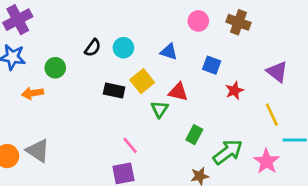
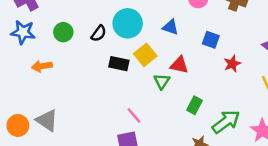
black semicircle: (93, 48) -> (99, 33), moved
cyan circle: (123, 48) -> (128, 23), size x1.5
green circle: (55, 68) -> (63, 32), moved

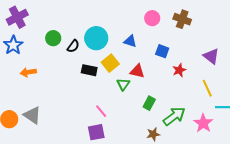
blue star: (23, 32) -> (13, 45), turned 30
green circle: (63, 32) -> (53, 38), moved

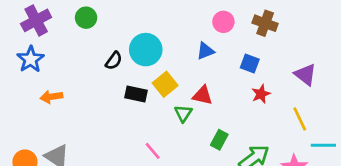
green circle: (53, 38) -> (86, 18), moved
blue triangle: (130, 41) -> (205, 51), moved, turned -40
blue square: (162, 51) -> (250, 63), moved

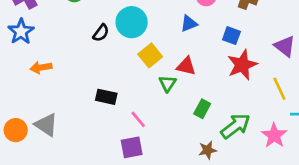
black rectangle: (136, 94) -> (106, 97), moved
red star: (261, 94) -> (242, 65), size x1.6

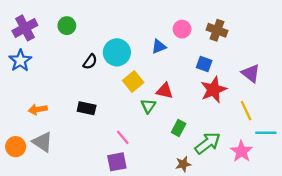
blue triangle: (189, 24) -> (159, 47), moved
orange arrow: (41, 67) -> (38, 109), moved
black rectangle: (106, 97) -> (87, 108), moved

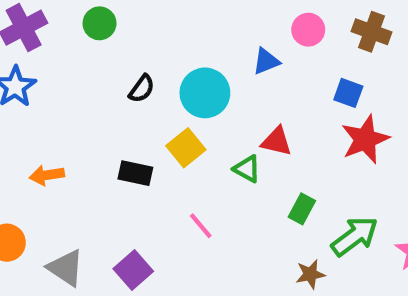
cyan circle: (117, 52) -> (205, 93), moved
yellow square: (133, 81) -> (186, 148), moved
green triangle: (148, 106) -> (247, 169), turned -35
gray triangle: (42, 142) -> (66, 268), moved
purple square: (117, 162) -> (133, 270), moved, turned -30

